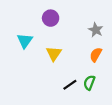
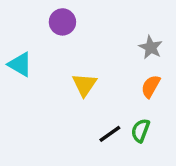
purple circle: (51, 18) -> (62, 22), moved
cyan triangle: (25, 41) -> (20, 64), moved, turned -35

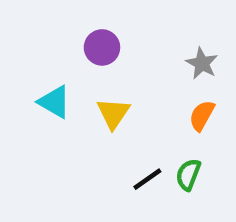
purple circle: (62, 22) -> (102, 47), moved
cyan triangle: (20, 64) -> (54, 102), moved

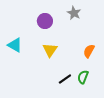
gray star: (202, 63) -> (74, 13), moved
cyan triangle: (54, 102) -> (15, 45), moved

